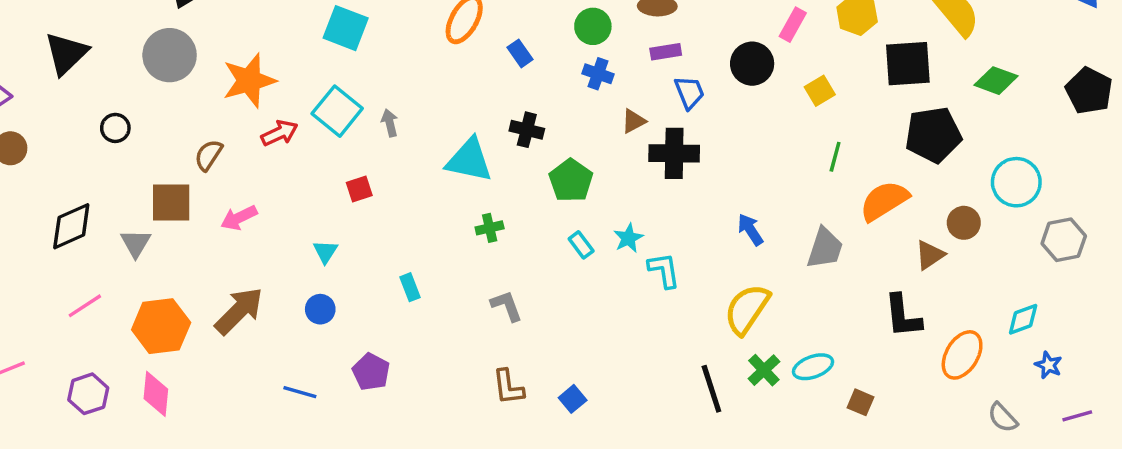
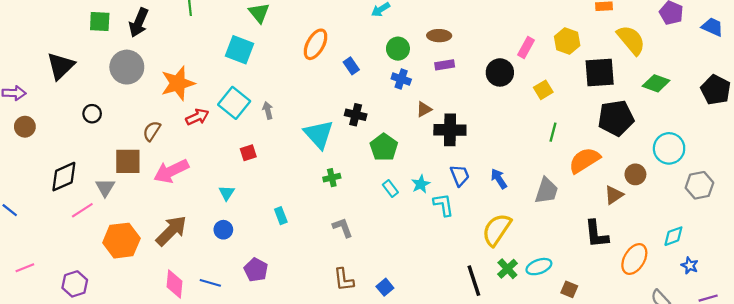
blue trapezoid: (689, 92) -> (460, 175), moved
cyan triangle: (469, 160) -> (319, 134), turned 36
pink arrow: (239, 218) -> (171, 171), size x1.5
pink line: (85, 306) -> (82, 210), moved
pink diamond: (156, 394) -> (175, 284), moved

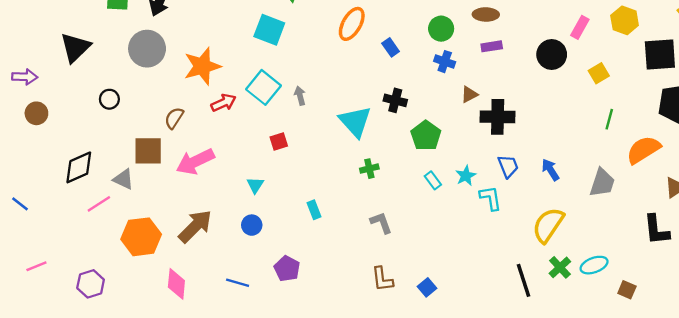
gray triangle: (105, 187) -> (124, 179), turned -36
pink diamond: (175, 284) -> (176, 284), moved

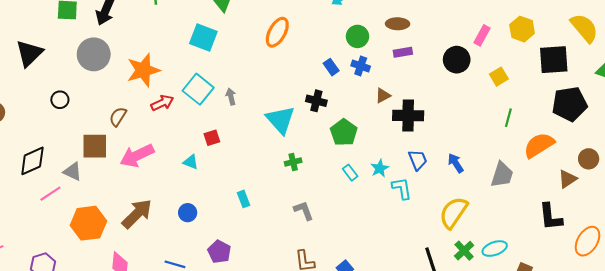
blue rectangle: (391, 47) -> (331, 67), moved
cyan triangle: (255, 185) -> (191, 162), moved, turned -42

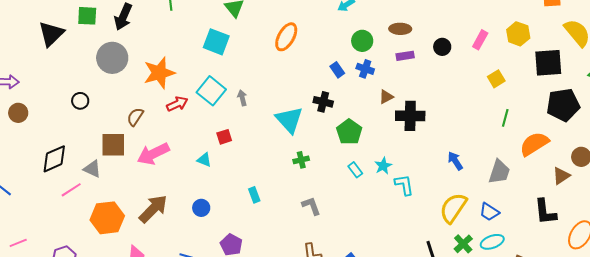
black triangle: (29, 53) -> (51, 34), moved
black circle: (457, 60) -> (442, 47), moved, size x0.7
blue trapezoid: (418, 160) -> (489, 212), moved, turned 145

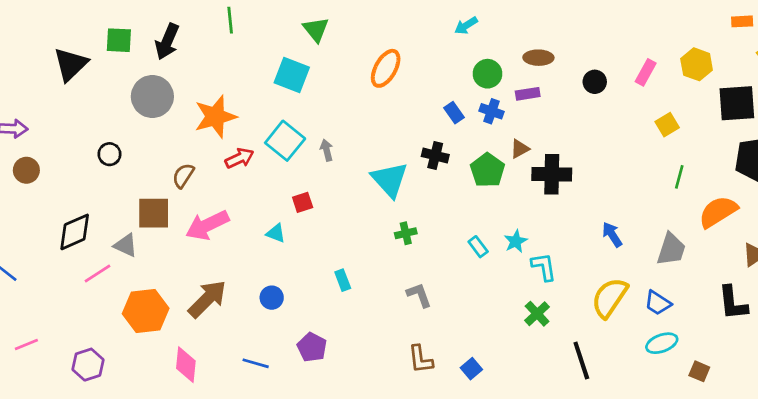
purple rectangle: (405, 56) -> (528, 94), moved
green pentagon: (349, 132) -> (488, 170), moved
green cross: (463, 244) -> (537, 314), moved

